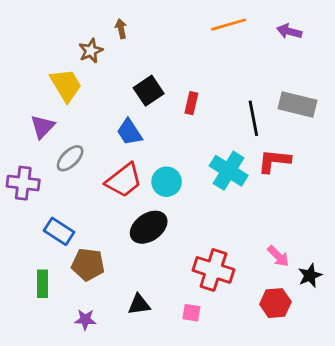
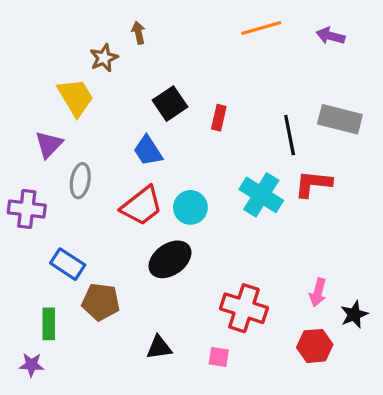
gray ellipse: (70, 158) -> (80, 181), turned -36
pink arrow: (278, 256) -> (318, 292), turned 60
purple star: (85, 320) -> (31, 365), moved

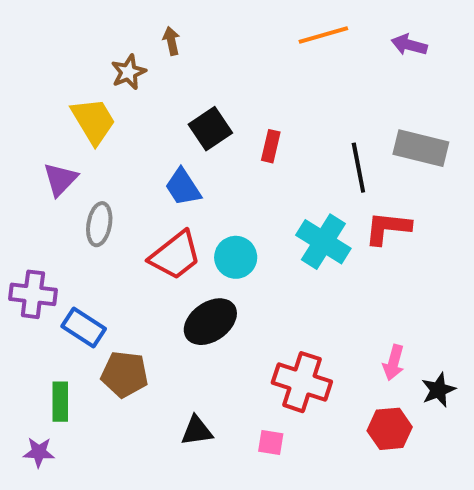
purple cross: (27, 209) -> (33, 294), moved

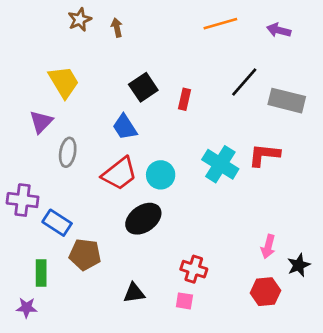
brown star: (128, 72) -> (80, 20), moved
black line: (358, 168) -> (244, 82), moved, turned 52
red cross: (302, 382) -> (194, 269), moved, size x0.7

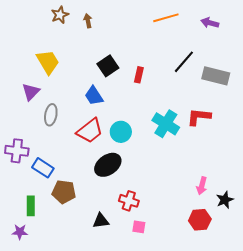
red cross: (194, 269) -> (129, 201), moved

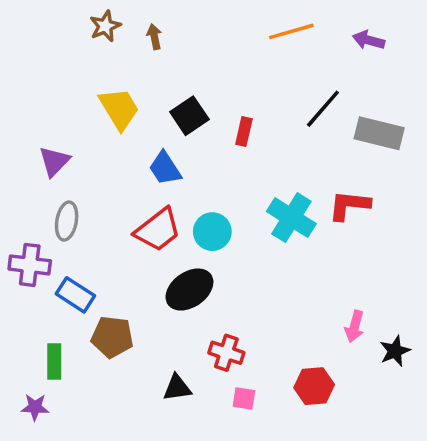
yellow trapezoid: (48, 62) -> (119, 109), moved
gray ellipse: (51, 115) -> (67, 221), moved
red hexagon: (200, 220) -> (314, 386), moved

